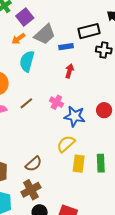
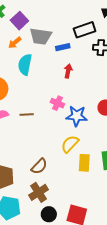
gray trapezoid: (45, 34) -> (41, 36), turned 55
brown line: (26, 103) -> (27, 115), moved, turned 40

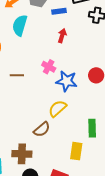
yellow rectangle: (84, 163) -> (76, 151), moved
brown semicircle: (39, 166) -> (42, 129), moved
brown cross: (39, 192) -> (22, 154), turned 30

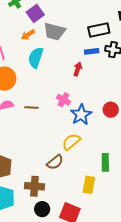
blue rectangle: (59, 11) -> (92, 51), moved
blue star: (67, 81) -> (81, 115), turned 30

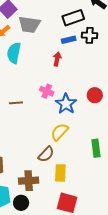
yellow rectangle: (89, 185) -> (60, 173), moved
black circle: (42, 209) -> (21, 203), moved

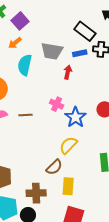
black rectangle: (73, 18) -> (85, 31), turned 55
gray trapezoid: (29, 25) -> (52, 51), moved

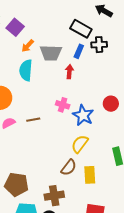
orange arrow: (15, 43) -> (28, 46), moved
blue rectangle: (80, 53) -> (79, 51), turned -48
yellow rectangle: (68, 186) -> (90, 175), moved

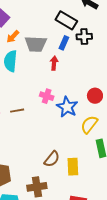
yellow semicircle: (80, 144) -> (89, 125), moved

